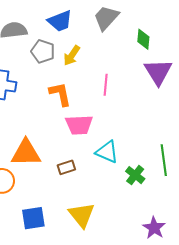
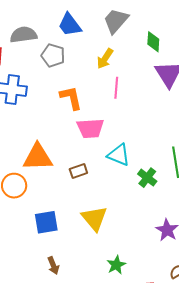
blue trapezoid: (60, 21) -> (70, 25), turned 76
yellow arrow: (72, 56) -> (105, 59), moved

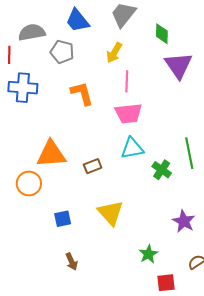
pink trapezoid: (90, 128) -> (128, 113), moved
cyan triangle: (119, 155) -> (132, 148), turned -30
blue square: (46, 222) -> (63, 219), size x0.7
green star: (116, 265) -> (148, 254), moved

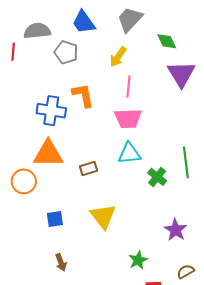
green diamond: (162, 34) -> (167, 41), turned -30
blue cross: (23, 88) -> (51, 111), moved

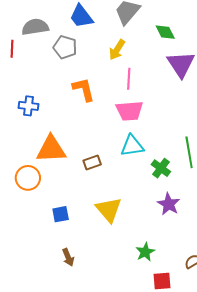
blue cross: (51, 111) -> (29, 106), moved, size x0.7
purple star: (176, 230) -> (169, 204), moved

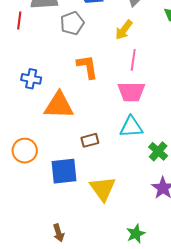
gray pentagon: (65, 47) -> (72, 23), turned 30
orange triangle: (51, 149) -> (59, 105), moved
blue square: (61, 214) -> (64, 171), moved, size x1.6

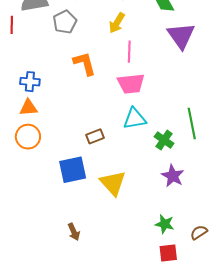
orange triangle: (59, 105) -> (28, 108), moved, size x0.6
orange circle: (25, 151) -> (28, 137), moved
green star: (136, 234) -> (165, 224), moved, turned -30

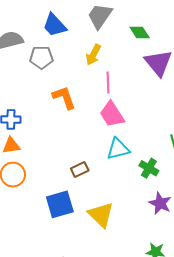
gray pentagon: (65, 22) -> (41, 57), turned 30
pink trapezoid: (131, 84) -> (112, 114), turned 68

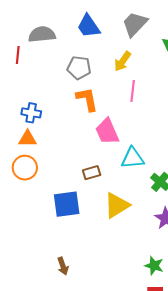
gray pentagon: (41, 57) -> (79, 68), moved
pink trapezoid: (112, 114) -> (107, 132), moved
yellow triangle: (101, 215) -> (117, 205), moved, turned 36

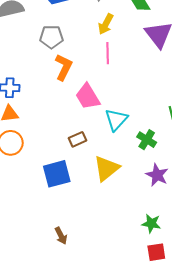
yellow arrow: (122, 61) -> (106, 24), moved
orange L-shape: (87, 99) -> (64, 67), turned 44
cyan triangle: (133, 158) -> (116, 120), turned -35

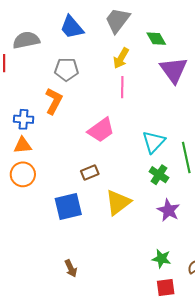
orange L-shape: (64, 67) -> (54, 101), moved
pink trapezoid: (88, 97) -> (101, 130), turned -96
cyan triangle: (116, 120) -> (154, 142), moved

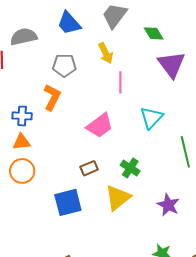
yellow arrow: (121, 58) -> (106, 53), moved, turned -55
cyan triangle: (154, 142) -> (151, 118), moved
green cross: (159, 175) -> (130, 168), moved

